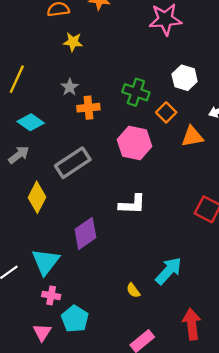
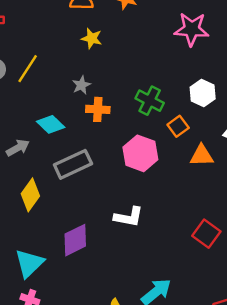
cyan diamond: (31, 122) -> (51, 124), moved

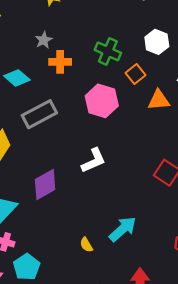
white L-shape: (129, 217) -> (94, 161), turned -32

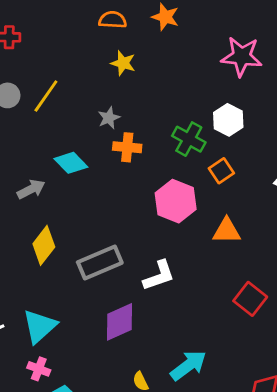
white hexagon: (157, 42) -> (228, 120), moved
orange triangle: (159, 100) -> (227, 231), moved
gray rectangle: (39, 114) -> (100, 263), moved
purple diamond: (45, 185) -> (119, 322), moved

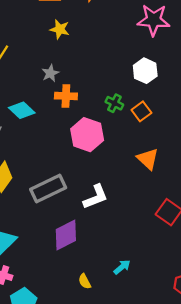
green cross: (189, 139) -> (114, 103), moved, size x0.7
pink hexagon: (176, 201) -> (87, 135), moved
orange triangle: (227, 231) -> (148, 159), turned 45
cyan arrow: (188, 365) -> (122, 267), size x0.6

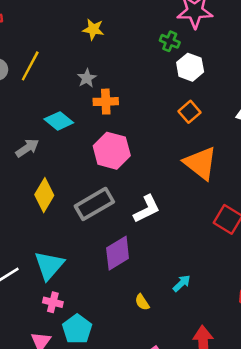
green cross: (114, 103) -> (170, 41), moved
pink hexagon: (87, 135) -> (112, 151), moved
orange triangle: (148, 159) -> (201, 163), size x1.4

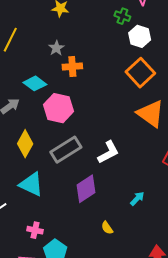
orange square: (189, 112) -> (140, 73), size x1.6
pink hexagon: (112, 151) -> (59, 108), moved
cyan triangle: (49, 265) -> (31, 184), moved, turned -44
cyan arrow: (182, 283) -> (137, 199), moved

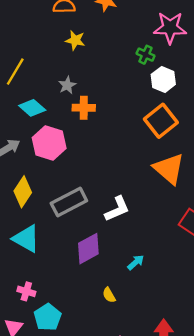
cyan diamond: (35, 83) -> (32, 108), moved
pink hexagon: (59, 108) -> (49, 143), moved
cyan arrow: (137, 199) -> (136, 262), moved

